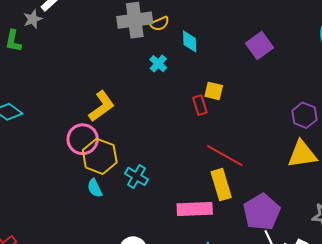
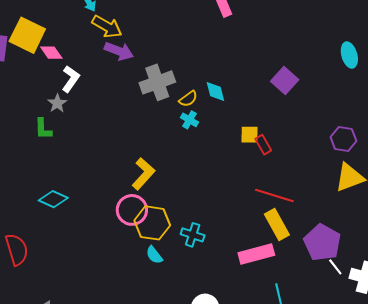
yellow semicircle: (160, 24) -> (188, 99), moved
red rectangle: (200, 105) -> (263, 145), moved

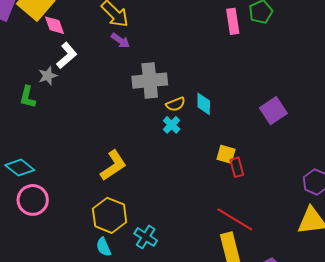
purple arrow: (119, 51) -> (120, 41), size x0.7
pink circle: (132, 210) -> (33, 200), moved

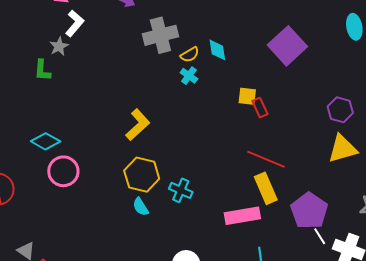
purple square: (273, 111) -> (287, 46), size x1.4

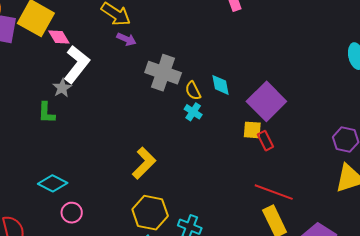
white L-shape: (75, 23) -> (77, 64), size x1.4
gray cross: (160, 35) -> (163, 73), turned 36
purple square: (287, 46) -> (266, 101), moved
yellow semicircle: (190, 55) -> (193, 91), turned 96
pink circle: (63, 171) -> (72, 213), size x0.7

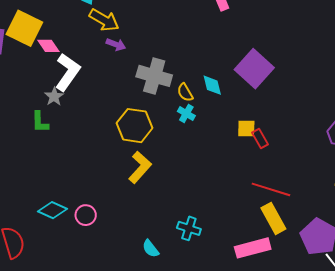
purple square: (266, 101) -> (254, 69), moved
cyan diamond: (53, 183) -> (53, 210), moved
pink circle: (72, 213) -> (86, 215), moved
yellow hexagon: (150, 213) -> (135, 126), moved

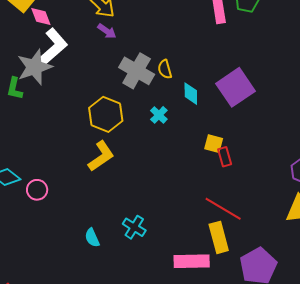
yellow semicircle: (185, 92) -> (165, 69), moved
gray star: (54, 97) -> (35, 67), size x1.8

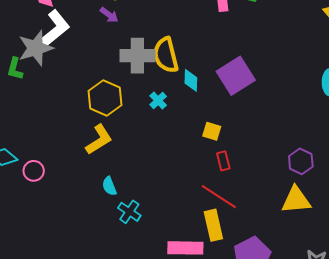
yellow semicircle: (165, 69) -> (166, 55), size x1.8
gray cross: (137, 71) -> (137, 56), turned -32
red rectangle: (225, 157) -> (223, 161), moved
cyan semicircle: (92, 238) -> (109, 186), moved

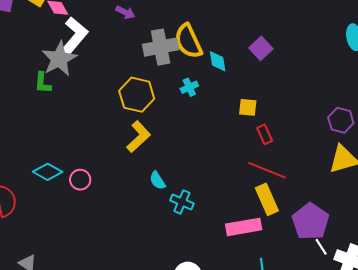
purple square: (236, 76) -> (261, 48), size x0.6
cyan cross: (158, 100) -> (189, 87), turned 30

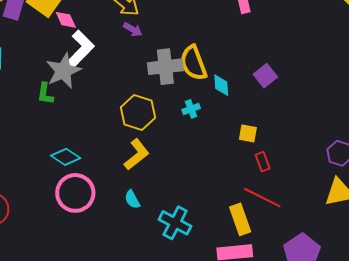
cyan diamond: (48, 172) -> (66, 157), moved
pink circle: (80, 180) -> (75, 193), size x1.8
cyan semicircle: (157, 181) -> (132, 199), moved
yellow rectangle: (267, 199) -> (240, 219), moved
cyan cross: (182, 202) -> (175, 223), size x1.4

